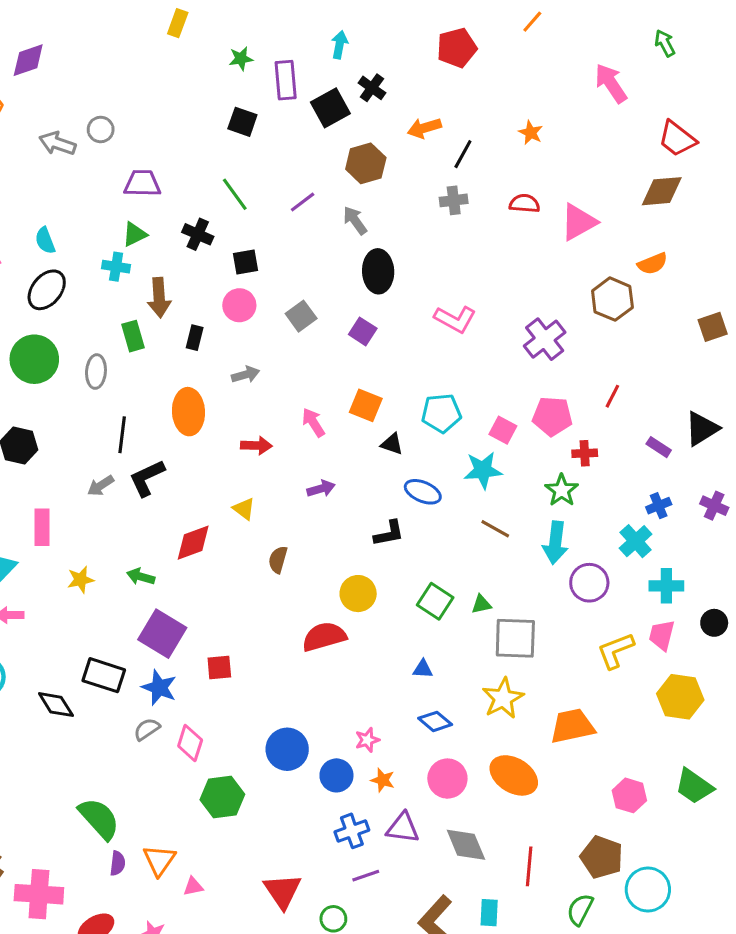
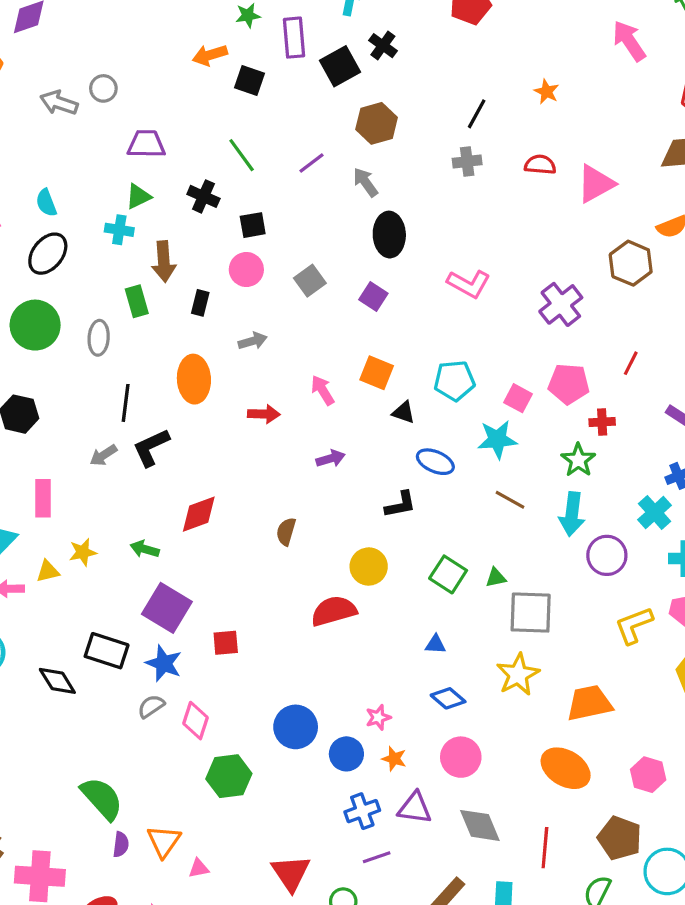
orange arrow: (424, 128) -> (210, 55), moved
yellow triangle: (244, 509) -> (48, 571), moved, turned -50
orange ellipse: (514, 775) -> (566, 768), moved

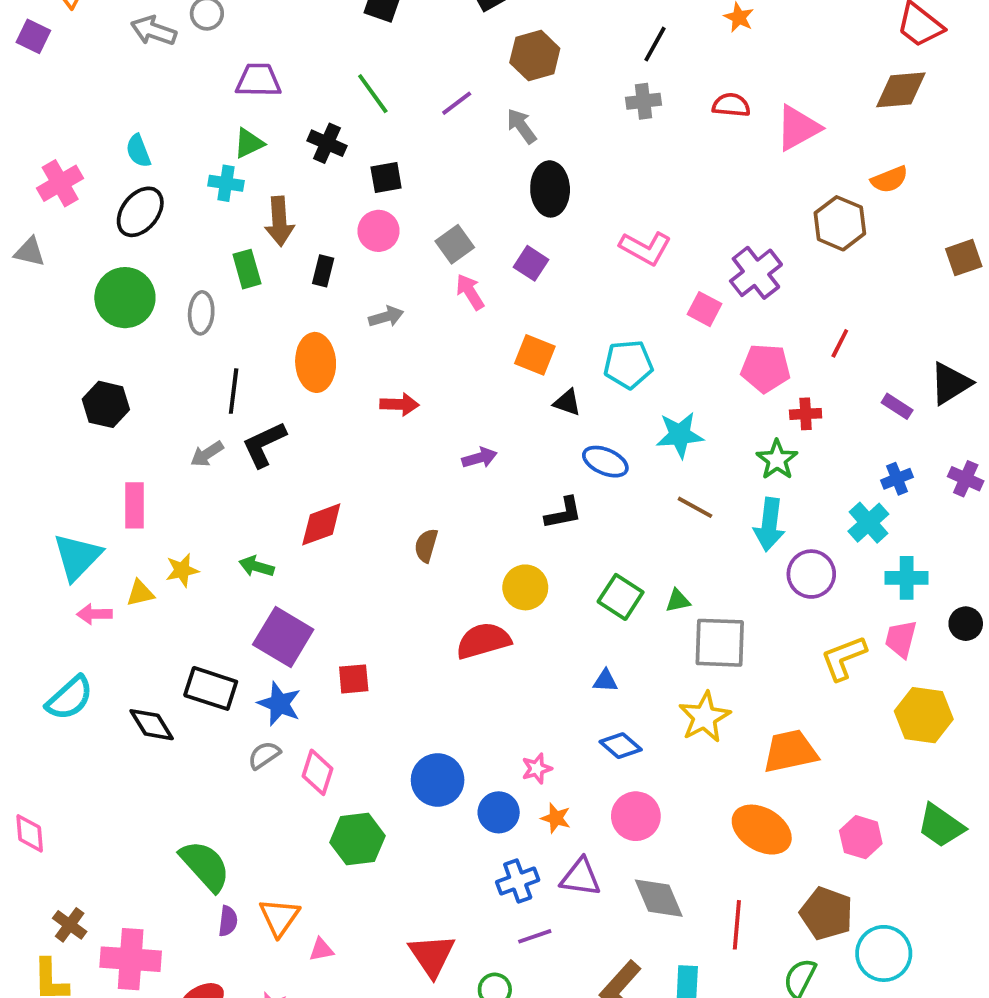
pink arrow: (323, 390) -> (470, 292), moved
pink square: (518, 398) -> (705, 309), moved

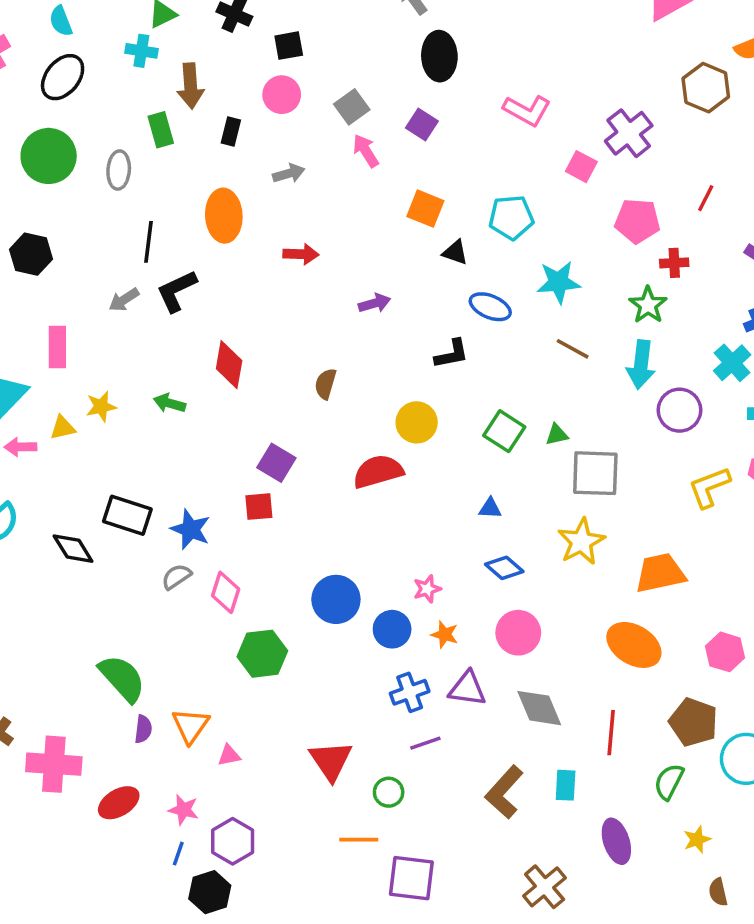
red diamond: (321, 524) -> (229, 365), turned -60
purple square: (283, 637) -> (276, 463), moved, size x0.7

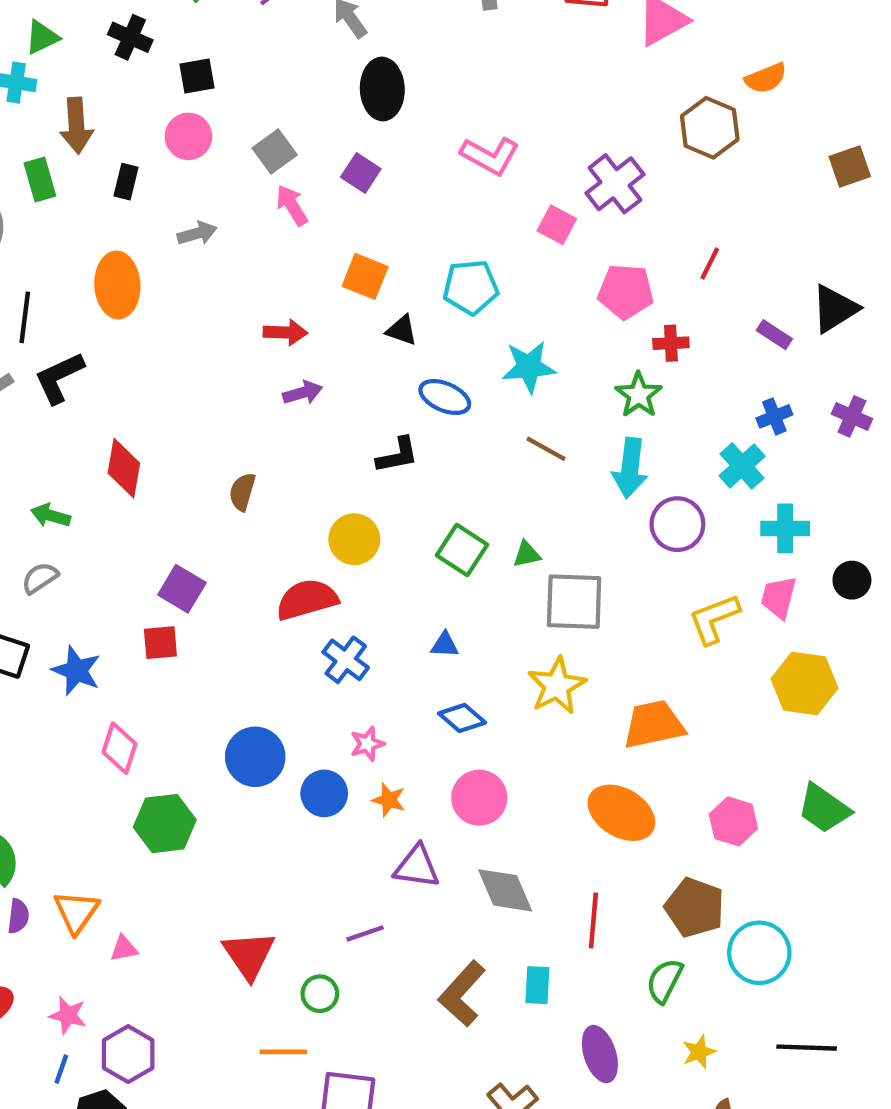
red arrow: (301, 254) -> (285, 332), moved
gray semicircle: (177, 577) -> (40, 578), moved
blue cross: (410, 692) -> (346, 660), moved, turned -33

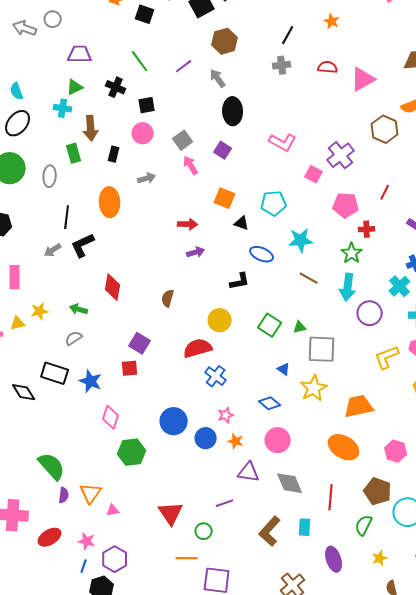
blue triangle: (445, 645) -> (284, 369), moved, turned 32

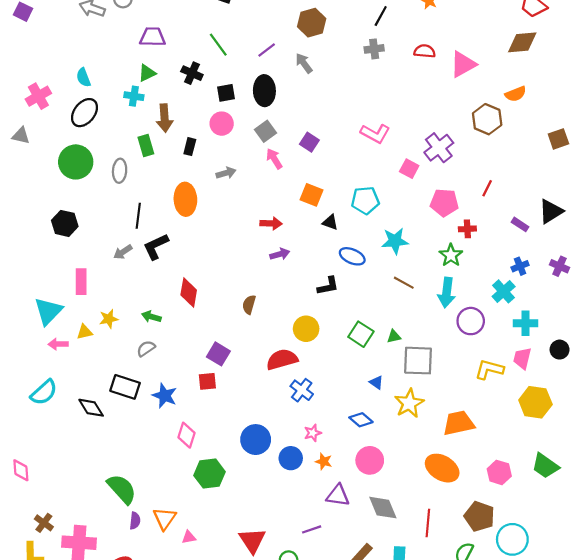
black ellipse: (233, 111) -> (264, 91), moved
yellow L-shape: (387, 357) -> (489, 369), turned 36

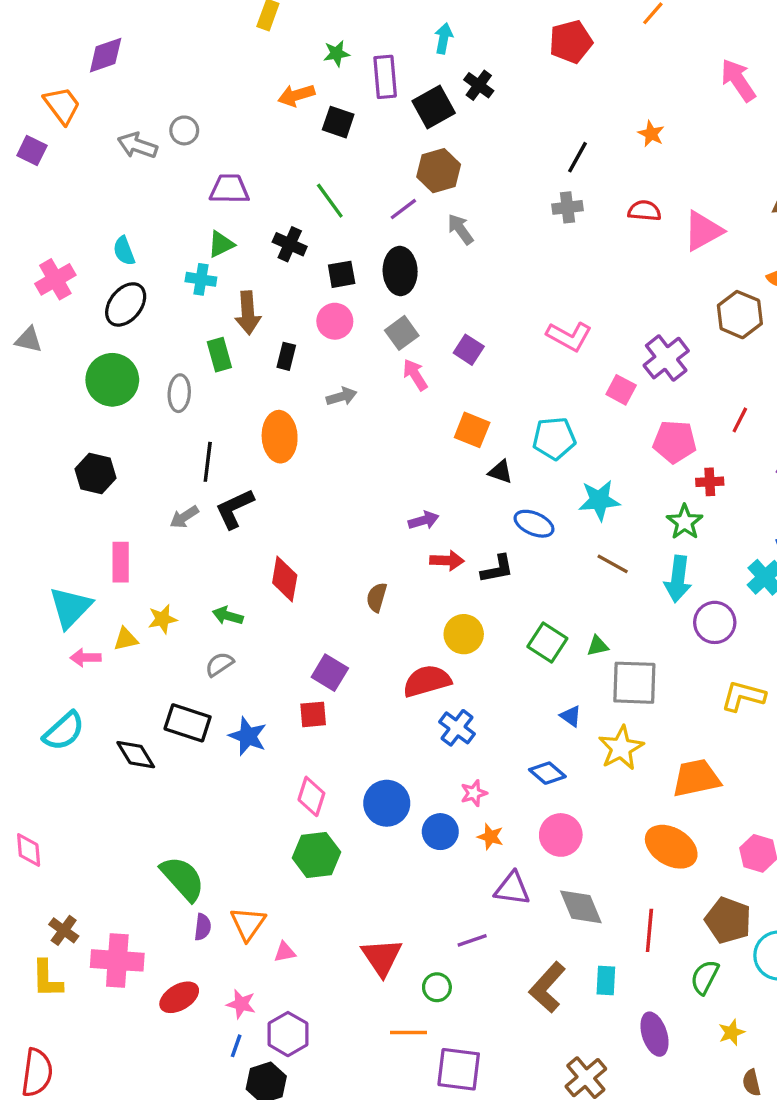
brown hexagon: (312, 23) -> (439, 171), moved
red arrow: (271, 223) -> (447, 561), moved
pink diamond: (187, 435) -> (311, 796), moved

